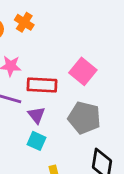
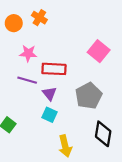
pink square: (83, 71) -> (99, 51), moved
gray pentagon: (84, 118) -> (89, 96), turned 30

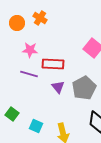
purple triangle: (49, 94) -> (58, 87), moved
cyan square: (49, 115) -> (36, 126), moved

